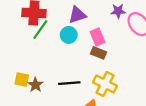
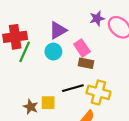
yellow square: (22, 79) -> (48, 103), moved
black line: (69, 83) -> (73, 88), moved

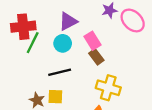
brown rectangle: (86, 63) -> (96, 57), turned 40
black line: (73, 88) -> (60, 72), moved

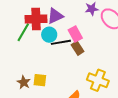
red cross: (23, 27) -> (36, 19), moved
black line: (60, 72) -> (61, 42), moved
yellow cross: (108, 88) -> (98, 80), moved

